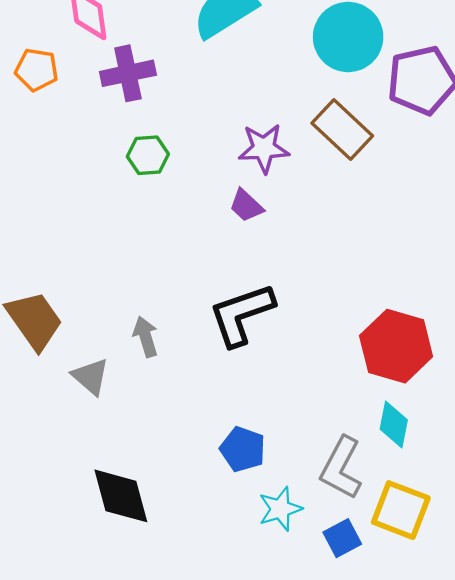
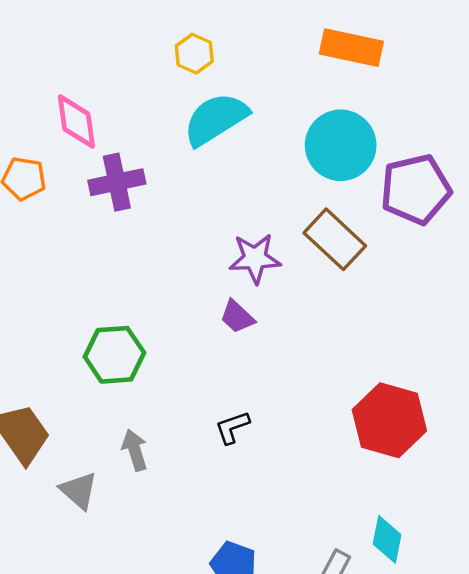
green hexagon: (148, 155) -> (114, 355), moved, size x1.4
black L-shape: (242, 314) -> (232, 427), size x0.5
red hexagon: (396, 346) -> (389, 420), moved

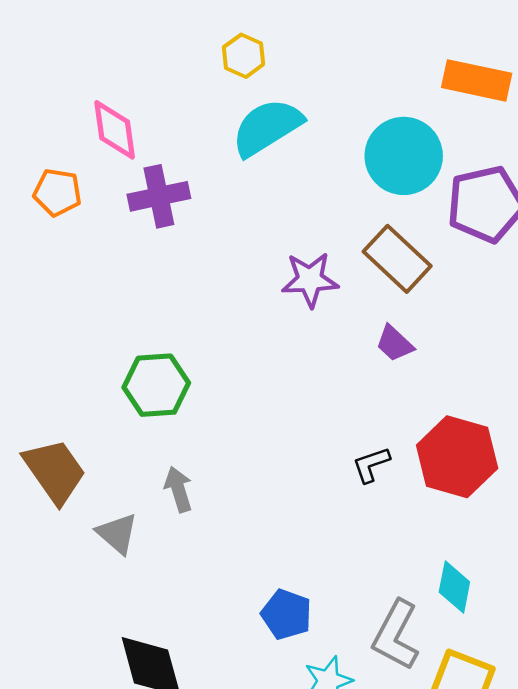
orange rectangle: (351, 48) -> (477, 80), moved
purple trapezoid: (237, 317) -> (395, 343), moved
black L-shape: (232, 427) -> (371, 465), moved

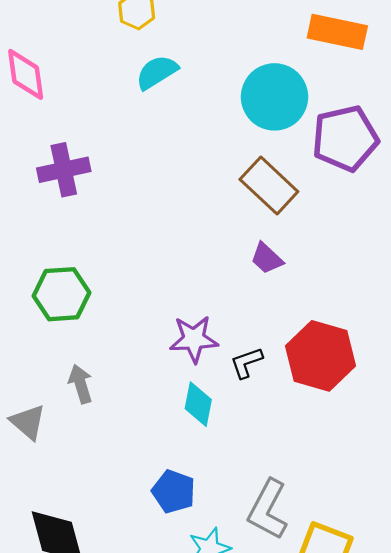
cyan semicircle: (267, 127) -> (157, 72), size x0.7
purple cross: (159, 196) -> (64, 170), moved
purple star: (310, 280) -> (194, 339), moved
cyan diamond: (454, 587) -> (198, 404), moved

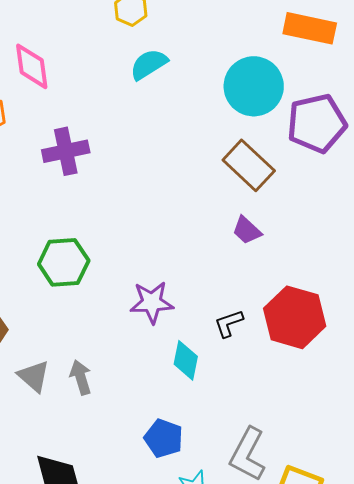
purple star: (194, 339) -> (152, 302), moved
gray arrow: (81, 384) -> (81, 377), moved

